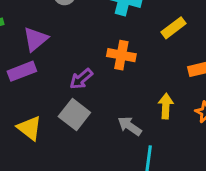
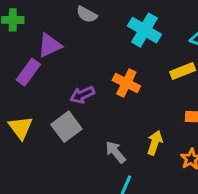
purple rectangle: (22, 71) -> (28, 72), turned -48

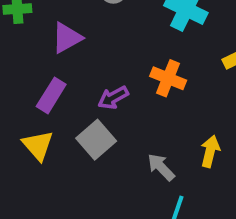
purple rectangle: (28, 72) -> (51, 95), moved

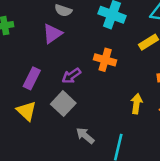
purple triangle: (67, 38) -> (52, 34), moved
gray arrow: (161, 167) -> (85, 136), moved

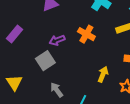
purple rectangle: (32, 78) -> (14, 34), moved
yellow triangle: (26, 111) -> (14, 83), moved

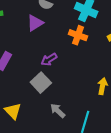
orange cross: (86, 34) -> (78, 35), moved

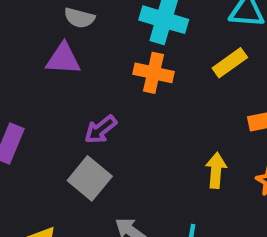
purple triangle: (35, 23) -> (63, 59), turned 42

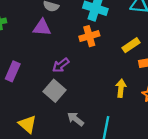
yellow rectangle: (230, 63) -> (131, 45), moved
orange cross: (154, 73) -> (89, 36), turned -30

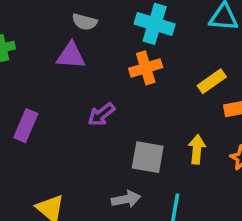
gray square: (54, 91) -> (148, 157), moved, turned -30
gray arrow: (76, 119) -> (126, 199), turned 132

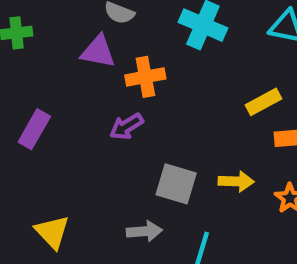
orange cross: (146, 68) -> (145, 77), moved
yellow arrow: (197, 149) -> (236, 181), turned 80

